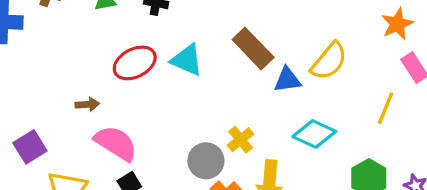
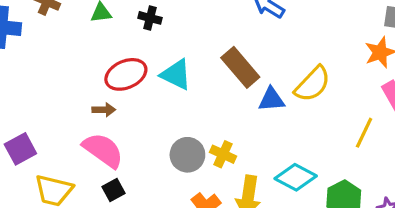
brown arrow: (87, 104) -> (104, 110), moved
cyan diamond: (314, 134) -> (296, 177), moved
yellow cross: (241, 140) -> (223, 154), turned -30
gray circle: (206, 161) -> (187, 155), moved

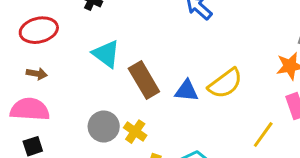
brown rectangle: (240, 67) -> (144, 80), moved
red ellipse: (126, 74) -> (39, 30), moved
pink semicircle: (103, 150) -> (30, 109), turned -42

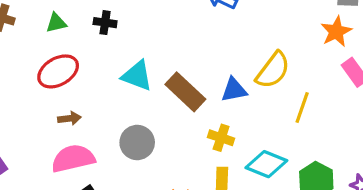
gray circle: (104, 126) -> (137, 142), moved
yellow cross: (135, 132) -> (221, 138), moved
yellow line: (263, 134) -> (302, 107), moved

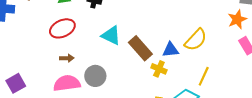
yellow line: (302, 107) -> (204, 76), moved
yellow cross: (221, 138) -> (159, 69), moved
gray circle: (137, 142) -> (95, 76), moved

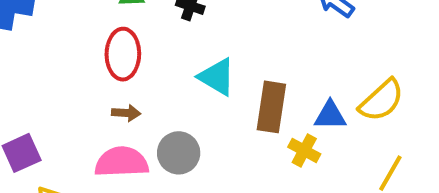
red ellipse: (62, 28) -> (123, 54), turned -70
brown rectangle: (140, 48) -> (271, 107), turned 45

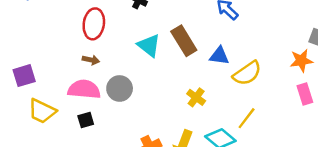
brown rectangle: (271, 107) -> (184, 41), moved, turned -48
blue triangle: (330, 115) -> (219, 56), moved

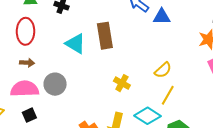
brown rectangle: (184, 41) -> (105, 36), turned 30
blue triangle: (219, 56) -> (162, 17), moved
yellow semicircle: (247, 73) -> (163, 70), moved, size x0.7

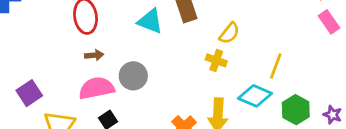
yellow semicircle: (163, 70) -> (229, 33), moved

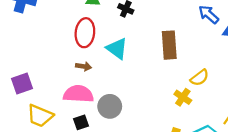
cyan triangle: (150, 21) -> (117, 49), moved
gray circle: (133, 76) -> (110, 106), moved

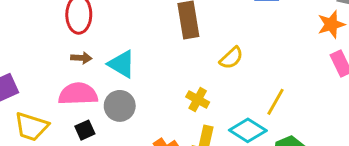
cyan triangle: (117, 49) -> (122, 64), moved
yellow cross: (183, 97) -> (198, 100), moved

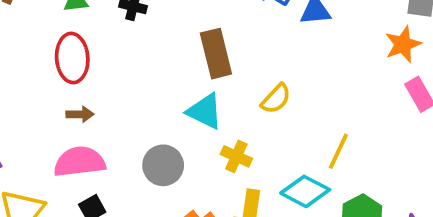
cyan triangle: (122, 64) -> (205, 111), moved
gray circle: (120, 106) -> (163, 165), moved

